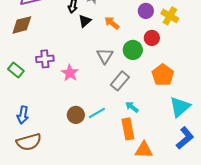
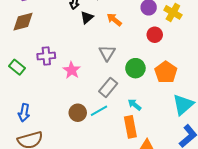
green circle: (133, 50) -> (135, 68), moved
gray rectangle: (120, 81) -> (108, 87), moved

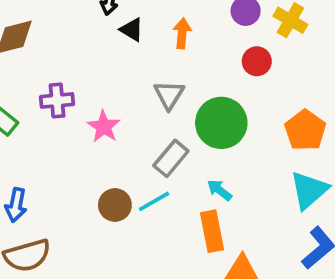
black triangle: (87, 18) -> (132, 30), turned -48
orange arrow: (114, 20) -> (182, 33), turned 56
green circle: (135, 68) -> (221, 123), size x1.4
orange pentagon: (166, 72) -> (305, 130), moved

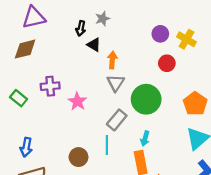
orange arrow: (182, 33) -> (112, 60), moved
cyan arrow: (219, 190) -> (145, 139), turned -112
cyan line: (154, 201) -> (107, 145), turned -60
brown circle: (115, 205) -> (79, 157), moved

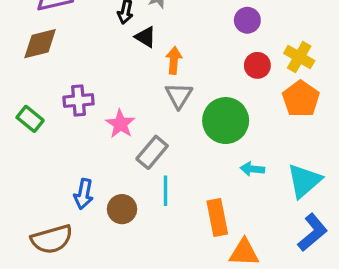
yellow cross: (186, 39) -> (299, 57), moved
orange pentagon: (195, 104) -> (301, 99), moved
gray rectangle: (117, 120) -> (152, 152), moved
cyan arrow: (145, 139) -> (252, 169), moved, turned 80
blue arrow: (26, 147) -> (84, 194), moved

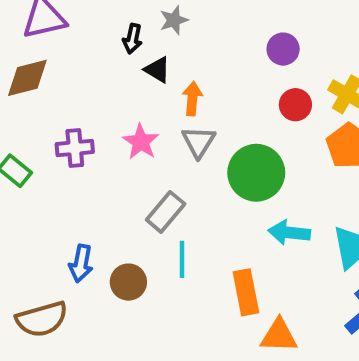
pink star: (120, 124) -> (141, 142), moved
cyan arrow: (252, 169) -> (289, 233), size x1.4

